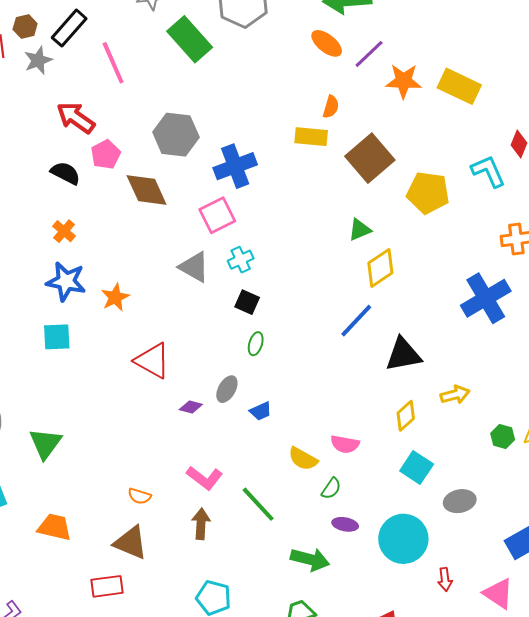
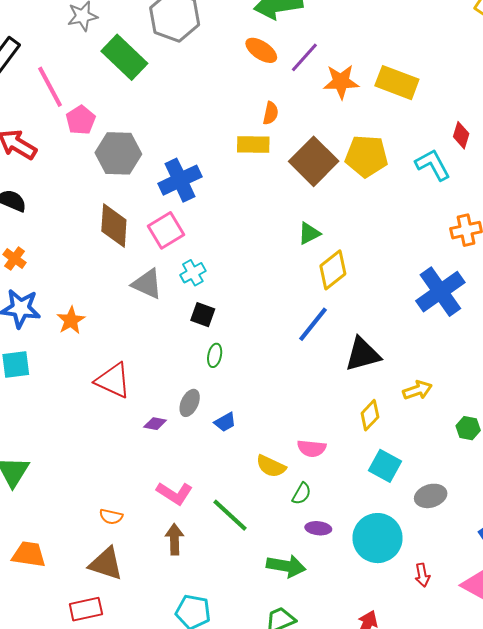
pink pentagon: (106, 154) -> (81, 120), moved
brown diamond: (147, 190) -> (114, 225), moved, turned 33
yellow pentagon: (428, 193) -> (367, 156), moved

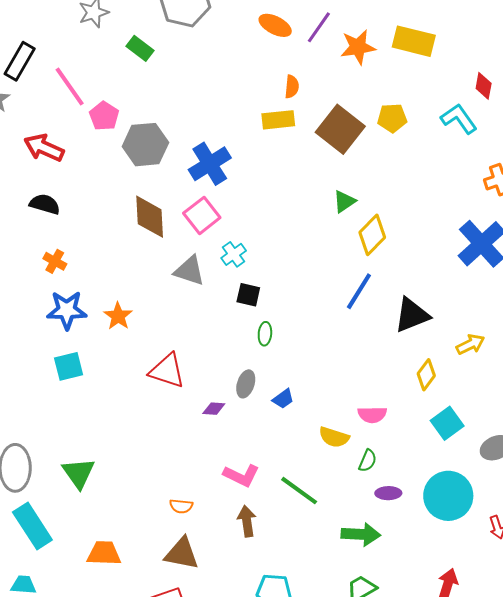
green rectangle: (124, 57) -> (140, 48), size x0.6
yellow pentagon: (367, 156) -> (392, 118), size x0.7
cyan square: (385, 466) -> (447, 423), turned 32

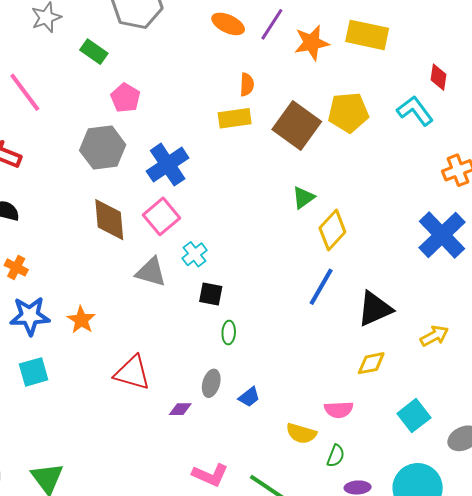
pink pentagon: (104, 116) -> (125, 98), moved
yellow pentagon: (392, 118) -> (348, 112), size x1.4
yellow diamond: (426, 375) -> (371, 363), moved, turned 44

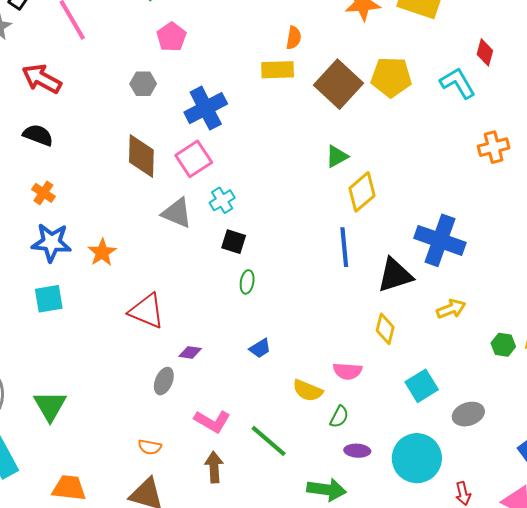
gray hexagon: (103, 148) -> (143, 84), size x0.6
blue cross: (442, 235) -> (440, 240), moved, turned -33
blue line: (321, 287) -> (344, 247), turned -42
yellow diamond: (371, 363) -> (385, 329), turned -72
gray ellipse: (211, 383) -> (164, 381), moved

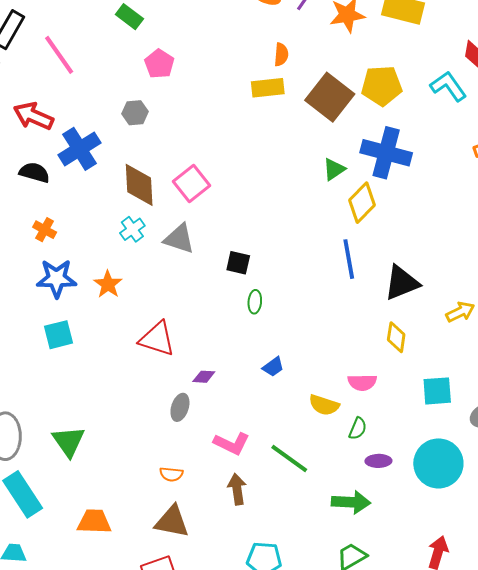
blue cross: (206, 108) -> (80, 149), moved
cyan cross: (222, 200) -> (132, 229), moved
blue cross: (440, 240) -> (386, 153), moved
cyan square: (422, 386) -> (437, 391), turned 32

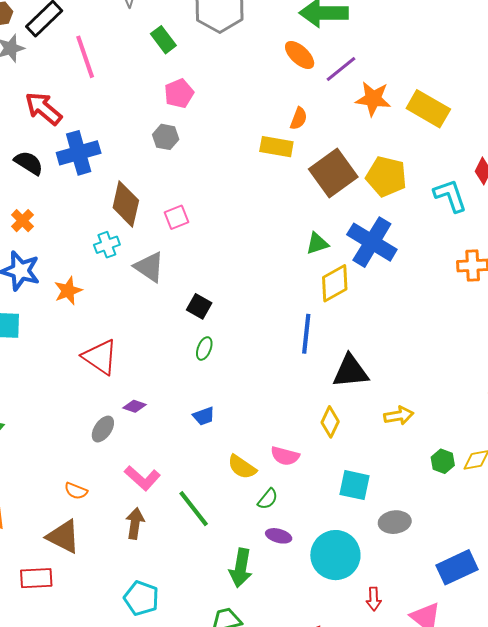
gray hexagon: (135, 113) -> (166, 137), moved
pink square: (192, 183) -> (176, 217), size x0.7
green arrow: (351, 502) -> (241, 568), turned 81

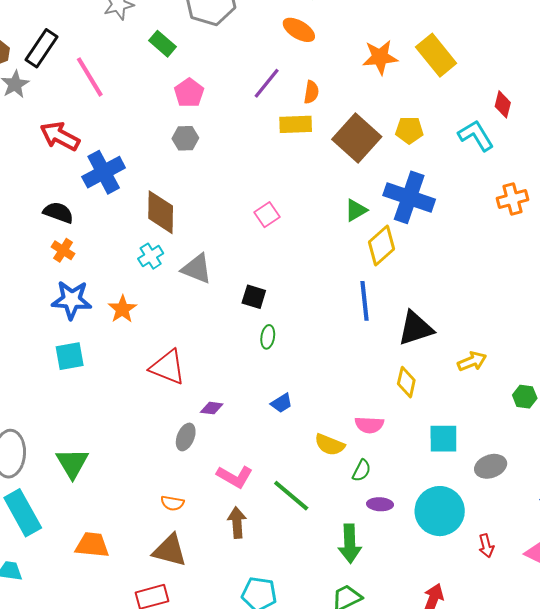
purple line: (341, 69) -> (267, 83), moved
yellow rectangle: (428, 109) -> (436, 55), turned 33
black semicircle: (29, 163) -> (58, 213), moved
yellow pentagon: (386, 176) -> (409, 130), size x0.7
pink square: (176, 217) -> (267, 215), moved

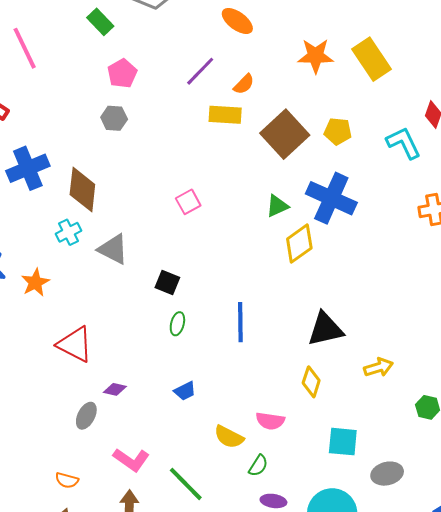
orange semicircle: (311, 92) -> (244, 84), turned 30
blue cross: (104, 172) -> (28, 168), moved
blue line: (364, 301) -> (240, 322), moved

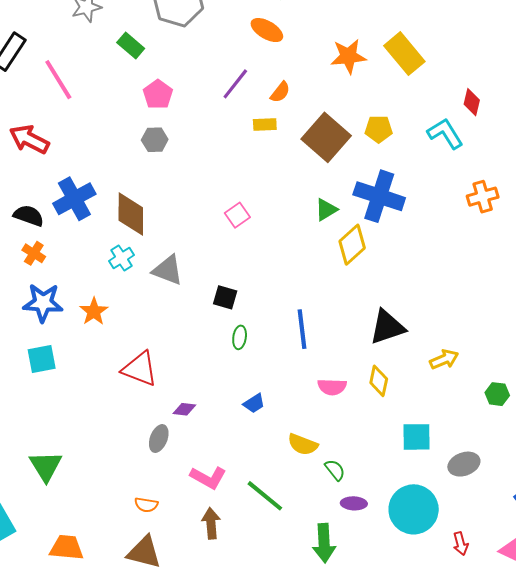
yellow rectangle: (225, 115) -> (265, 125), size x0.7
pink semicircle: (270, 421) -> (332, 387), moved
green semicircle: (258, 466) -> (335, 470), turned -65

